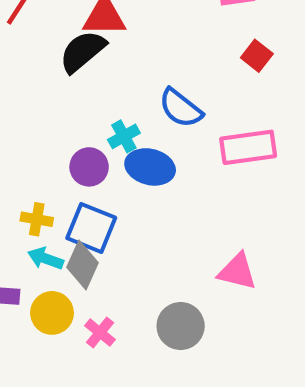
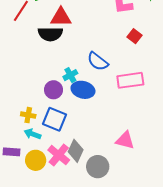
black semicircle: (83, 51) -> (50, 34), turned -140
gray diamond: (83, 265) -> (76, 151), moved
pink cross: (100, 333) -> (59, 155), moved, size x1.5

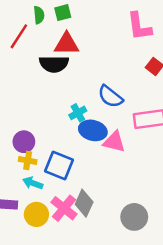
purple circle: (53, 90) -> (24, 142), moved
pink triangle: (125, 140) -> (114, 142), moved
gray circle: (98, 167) -> (134, 217), moved

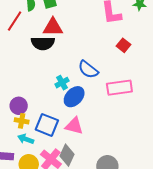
blue ellipse: (93, 130) -> (74, 97), turned -60
pink triangle: (114, 142) -> (74, 126), moved

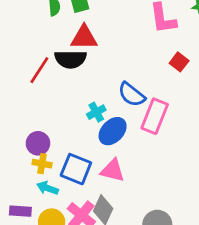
red line: (15, 21) -> (39, 70), moved
pink rectangle: (119, 88) -> (155, 116), moved, turned -60

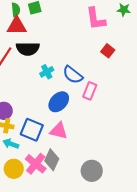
red triangle: (84, 38) -> (17, 26), moved
cyan cross: (96, 112) -> (47, 72), moved
pink rectangle: (155, 116) -> (90, 91), size x0.7

